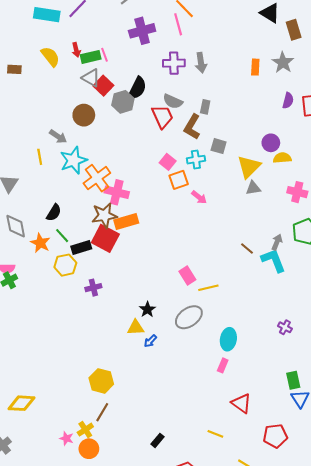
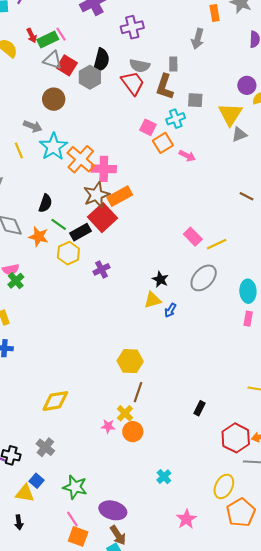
gray arrow: (201, 63) -> (198, 39), moved, turned 36
red square: (105, 238) -> (103, 218), turned 32

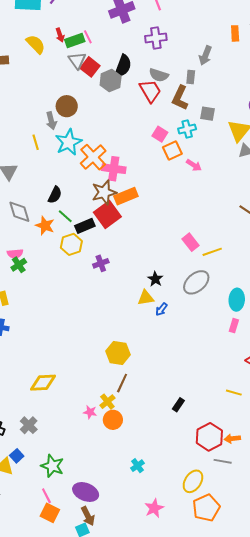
gray arrow: (198, 39) -> (205, 56), moved
gray triangle: (53, 60) -> (77, 61), turned 30
brown circle: (54, 99) -> (67, 106), moved
gray arrow: (33, 126) -> (51, 121), turned 48

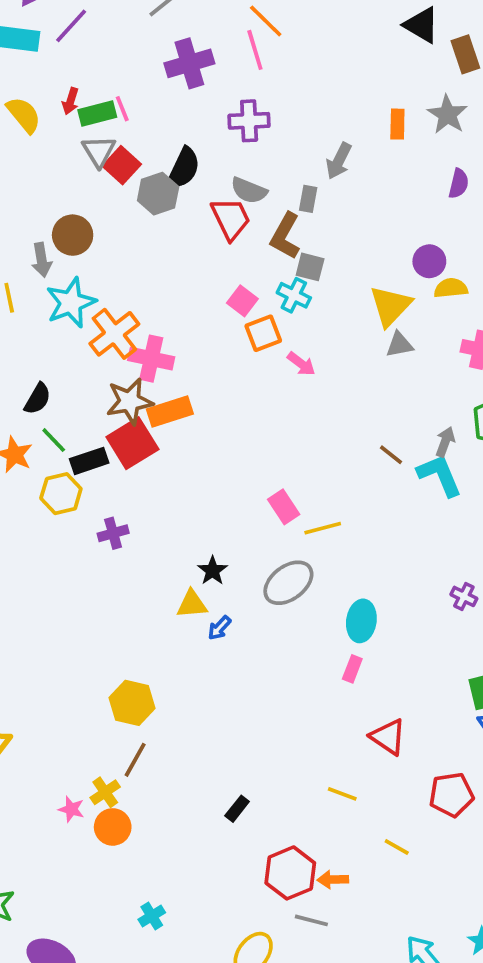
red arrow: (60, 35) -> (70, 101), turned 32
gray square: (208, 114) -> (310, 267), moved
cyan cross: (187, 129) -> (294, 295), turned 36

